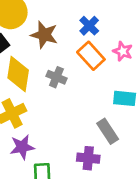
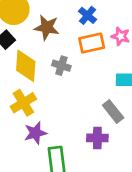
orange rectangle: (91, 56) -> (92, 43), turned -55

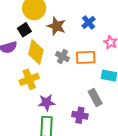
orange rectangle: (92, 43) -> (86, 57), moved
purple star: (35, 133) -> (47, 103), moved

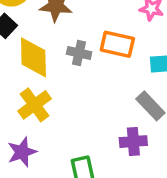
orange rectangle: (86, 57) -> (117, 44), turned 30
purple star: (47, 103) -> (22, 152), moved

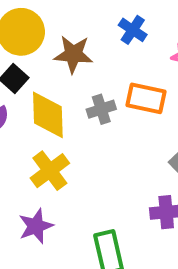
gray cross: (79, 53) -> (101, 109), turned -30

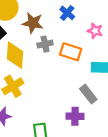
gray cross: (101, 109) -> (45, 44), moved

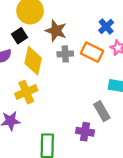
blue cross: (67, 13) -> (106, 26), moved
orange rectangle: (71, 52) -> (92, 52), moved

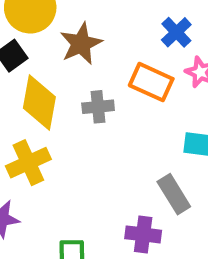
brown star: (56, 31) -> (81, 44), turned 30
gray cross: (65, 54) -> (98, 107), moved

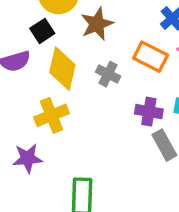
gray cross: (98, 107) -> (108, 74), turned 30
purple cross: (143, 234) -> (149, 112), moved

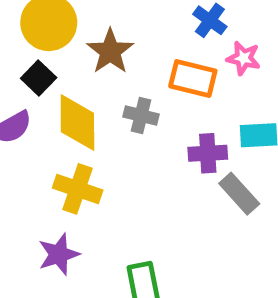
yellow cross: (52, 115) -> (78, 189), turned -36

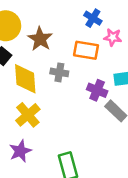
purple cross: (208, 153) -> (97, 90), turned 30
yellow cross: (78, 189) -> (28, 115), turned 35

